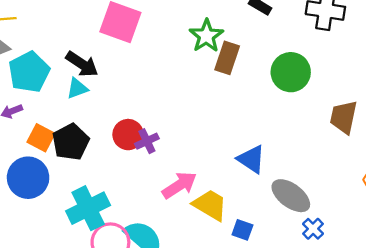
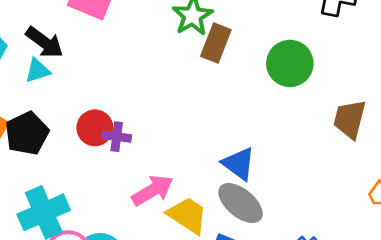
purple cross: (147, 141) -> (117, 137), turned 30
gray ellipse: (291, 196) -> (241, 203), moved

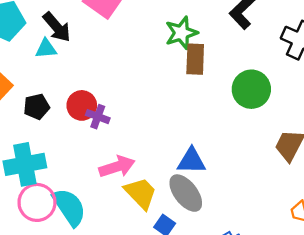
brown rectangle: (216, 43) -> (195, 59), turned -32
black pentagon: (27, 133) -> (36, 107), moved, size x0.7
blue triangle: (239, 164) -> (192, 161), turned -48

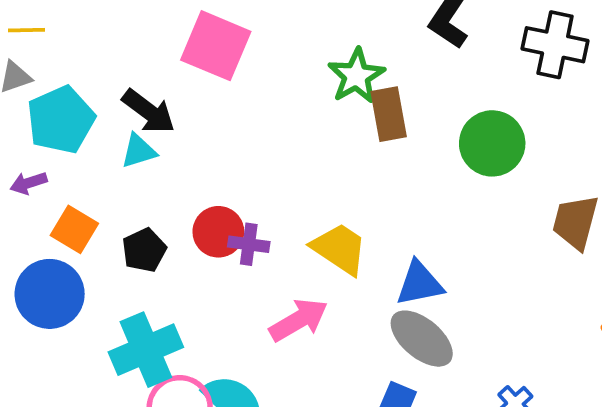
yellow trapezoid: (141, 193) -> (339, 249), moved

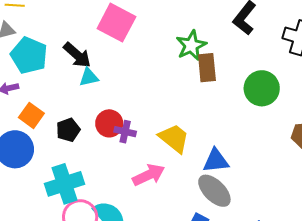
cyan pentagon: (61, 120) -> (29, 55), turned -30
cyan triangle: (139, 151) -> (89, 77), moved

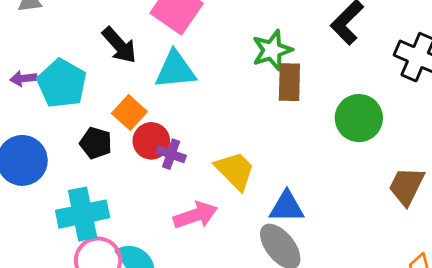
cyan pentagon: (29, 55) -> (62, 83), moved
cyan triangle: (89, 77) -> (175, 70), moved, size x1.6
orange square: (31, 115) -> (129, 112), moved
black pentagon: (68, 130) -> (96, 143), turned 30

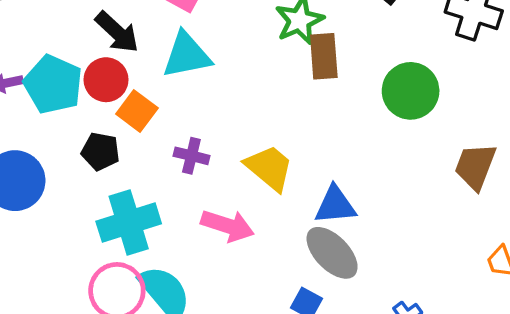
red circle: (151, 141) -> (106, 80), moved
cyan cross: (83, 214) -> (129, 223), moved
pink arrow: (195, 215) -> (228, 226), turned 42

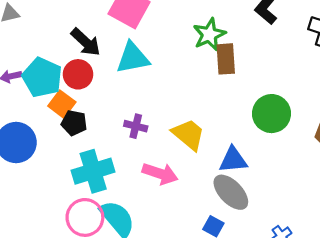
green circle: (411, 91) -> (271, 114), moved
orange square: (137, 111) -> (62, 104), moved

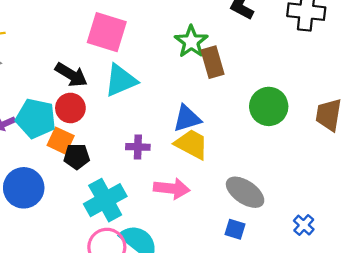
blue triangle: (233, 160) -> (187, 119), moved

